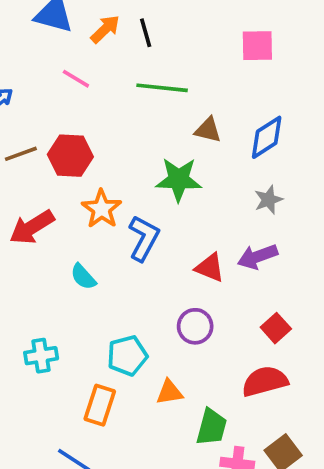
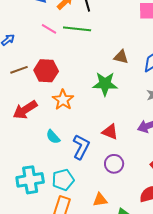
green line: (162, 88) -> (77, 29), moved
blue L-shape: (144, 238) -> (81, 147), moved
red triangle: (210, 268) -> (110, 132), moved
cyan cross: (41, 356) -> (30, 180), size x1.5
cyan pentagon: (127, 356) -> (63, 180), moved

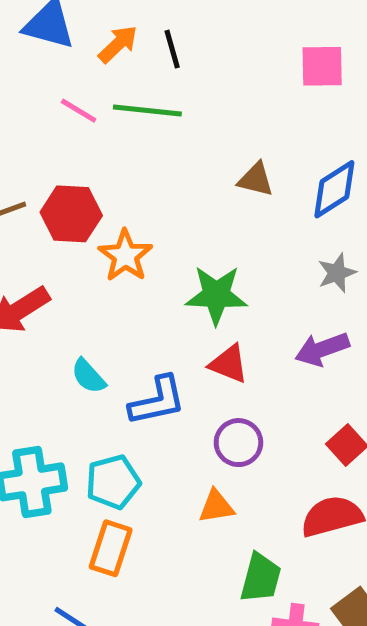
green star: (105, 84) -> (216, 295), moved
orange star: (63, 100) -> (125, 256), moved
blue L-shape: (81, 147) -> (157, 401), turned 50
orange triangle: (100, 200) -> (216, 507), moved

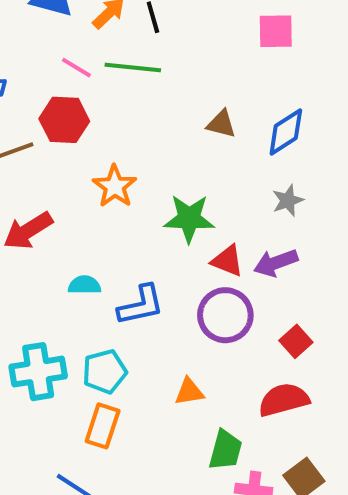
red hexagon: (71, 214) -> (64, 120), moved
red triangle: (229, 364) -> (227, 261), moved
cyan semicircle: (88, 376) -> (84, 285), turned 132
purple circle: (238, 443) -> (225, 315), moved, size x1.4

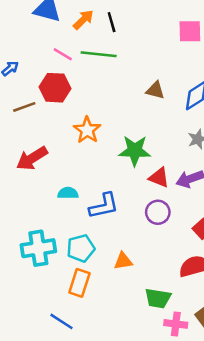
purple circle: (225, 315) -> (158, 212), size x0.7
orange triangle: (189, 392) -> (123, 261), moved
green trapezoid: (225, 450) -> (158, 298), turned 84

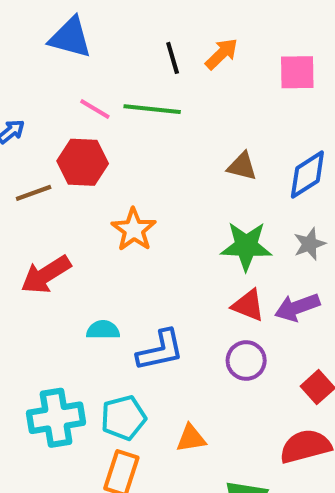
orange arrow: (83, 20) -> (222, 54), moved
green star: (135, 151) -> (246, 246), moved

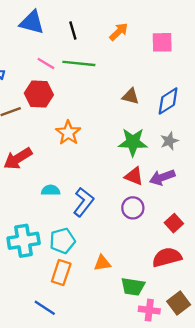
black line: (173, 58) -> (73, 31), moved
blue L-shape: (160, 350) -> (83, 202), turned -40
orange triangle: (191, 438) -> (102, 263), moved

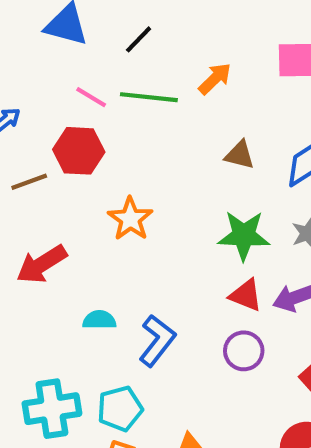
black line: (73, 31) -> (139, 39), turned 60
orange arrow: (119, 32) -> (215, 79), moved

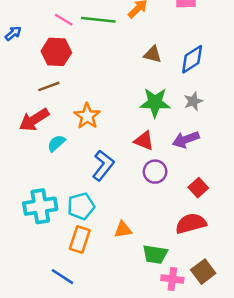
brown line: (29, 182) -> (49, 86), moved
orange star: (130, 219) -> (87, 116), moved
red triangle: (246, 295) -> (144, 141), moved
cyan semicircle: (99, 320) -> (56, 143), moved, turned -42

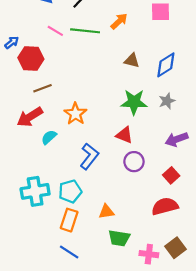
red hexagon: (56, 52) -> (31, 58), moved
purple arrow: (186, 140) -> (177, 139), moved
green trapezoid: (155, 254) -> (119, 238), moved
blue line: (62, 277) -> (69, 252), moved

